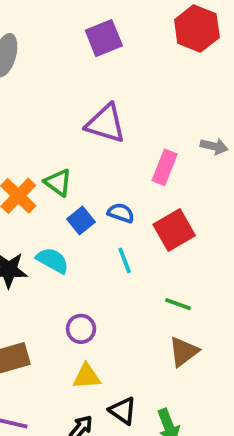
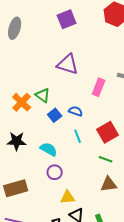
red square: (174, 230) -> (108, 132), moved
cyan semicircle: (52, 260) -> (49, 149), moved
brown triangle: (184, 352) -> (109, 184), turned 30
yellow triangle: (87, 376) -> (68, 197), moved

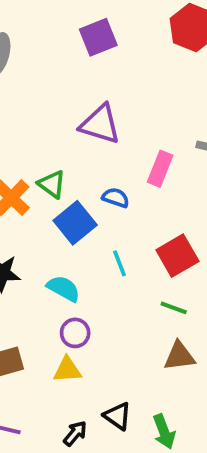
blue semicircle: (76, 111) -> (116, 198), moved
blue square: (55, 115) -> (75, 223), size x1.5
yellow triangle: (68, 197) -> (67, 370), moved

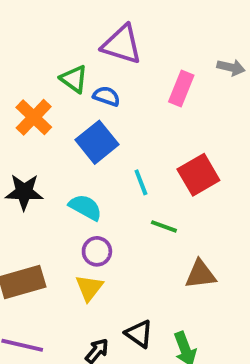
green triangle: (52, 184) -> (74, 79), moved
blue semicircle: (116, 198) -> (106, 96), moved
green line: (174, 308) -> (164, 226), moved
yellow triangle: (67, 370) -> (89, 288), turned -48

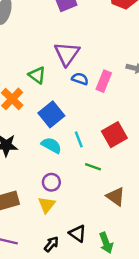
purple triangle: (122, 44) -> (67, 54), turned 48
blue semicircle: (106, 96) -> (80, 79), moved
cyan semicircle: (85, 207) -> (51, 145), moved
brown triangle: (200, 274) -> (116, 197), turned 42

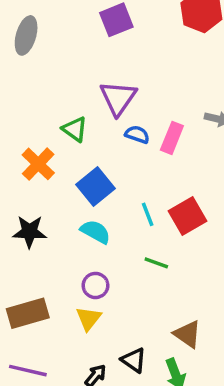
cyan line: (79, 139) -> (148, 214), moved
brown triangle: (116, 197) -> (188, 334), moved

